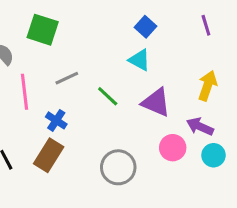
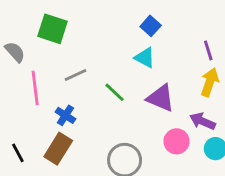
purple line: (206, 25) -> (208, 50), moved

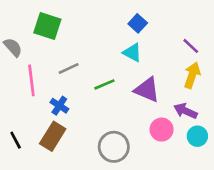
purple line: (208, 50) -> (191, 46), turned -30
green line: (114, 92) -> (104, 84), turned -66

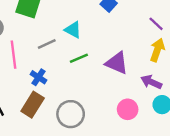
cyan triangle: (132, 53) -> (73, 30), moved
pink circle: (162, 130) -> (128, 109), moved
gray circle: (114, 147) -> (71, 114), moved

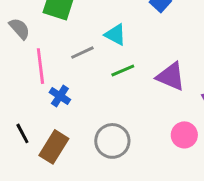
blue cross: (38, 77) -> (60, 96), moved
brown rectangle: (33, 105) -> (54, 147), moved

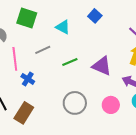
cyan triangle: (115, 35) -> (63, 27), moved
gray circle: (112, 141) -> (75, 103), moved

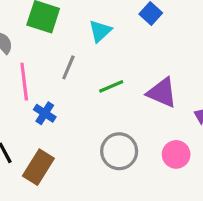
cyan triangle: (63, 27) -> (100, 31), turned 49
gray line: (43, 50) -> (68, 67), turned -42

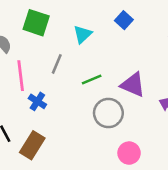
gray circle: (119, 151) -> (108, 113), moved
pink circle: (176, 154) -> (129, 153), moved

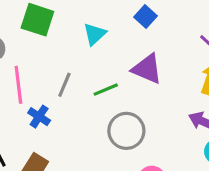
gray line: (57, 64) -> (64, 85), moved
purple triangle: (133, 85) -> (147, 69), moved

